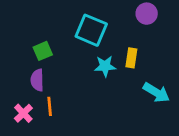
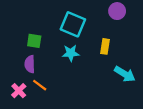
green square: (43, 51) -> (34, 41), turned 32
cyan star: (105, 66) -> (71, 53), moved
orange line: (50, 106) -> (40, 85), turned -48

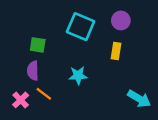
purple circle: (117, 11) -> (121, 20), moved
cyan star: (71, 53) -> (78, 76), moved
cyan arrow: (125, 74) -> (139, 99), moved

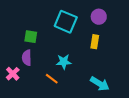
orange line: (44, 94) -> (52, 79), moved
cyan arrow: (139, 99) -> (100, 84), moved
pink cross: (21, 100) -> (13, 74), moved

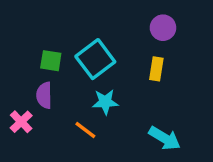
cyan square: (66, 22) -> (95, 59), moved, turned 30

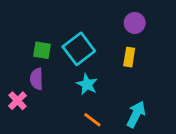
cyan star: (105, 102) -> (87, 84), turned 30
orange line: (85, 130) -> (92, 120), moved
cyan arrow: (165, 138) -> (136, 114), turned -95

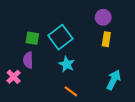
yellow rectangle: (129, 57) -> (106, 39), moved
cyan arrow: (136, 114) -> (114, 80), moved

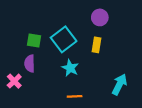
purple circle: (103, 17) -> (100, 17), moved
yellow rectangle: (106, 39) -> (96, 45), moved
orange line: (71, 91) -> (75, 96), turned -40

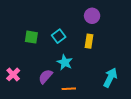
cyan square: (64, 39) -> (59, 36), size x0.6
purple semicircle: (30, 64) -> (46, 77), moved, turned 42

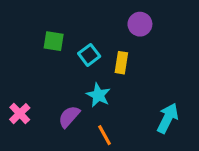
green square: (31, 37) -> (54, 41), moved
yellow rectangle: (89, 41) -> (121, 63), moved
orange line: (69, 89) -> (104, 135), turned 64

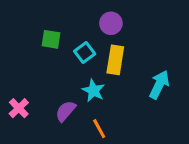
purple circle: (140, 24) -> (111, 23), moved
yellow rectangle: (121, 63) -> (115, 60), size x1.4
cyan arrow: (168, 118) -> (159, 85), moved

